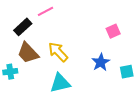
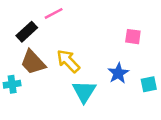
pink square: (113, 31) -> (133, 37), turned 32
cyan triangle: (60, 83) -> (84, 92), moved, turned -45

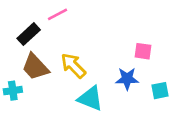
pink square: (133, 37) -> (143, 51), moved
blue star: (118, 73) -> (127, 79), turned 30
cyan triangle: (84, 92) -> (90, 98), turned -40

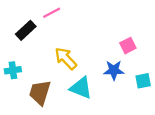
pink square: (143, 51) -> (128, 46), turned -35
brown trapezoid: (35, 67) -> (40, 93), moved, turned 60
cyan cross: (13, 91) -> (13, 70), moved

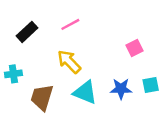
pink line: (52, 13) -> (70, 24), moved
blue star: (114, 70) -> (121, 89), moved

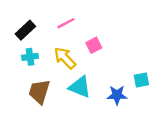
pink square: (135, 48) -> (94, 45), moved
cyan cross: (13, 74) -> (30, 57), moved
blue star: (121, 89) -> (117, 95), moved

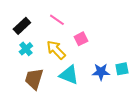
pink line: (66, 23) -> (57, 20), turned 63
cyan cross: (30, 57) -> (26, 49), turned -32
blue star: (117, 95) -> (101, 72), moved

